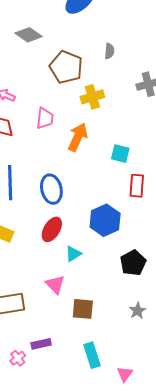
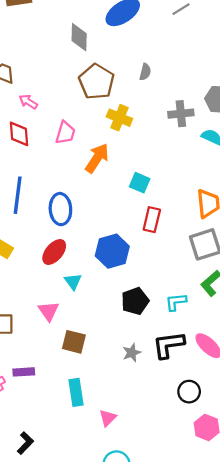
gray diamond: (29, 35) -> (79, 37), moved, turned 48
yellow cross: (92, 97) -> (119, 118), turned 30
cyan triangle: (73, 254) -> (73, 281), turned -42

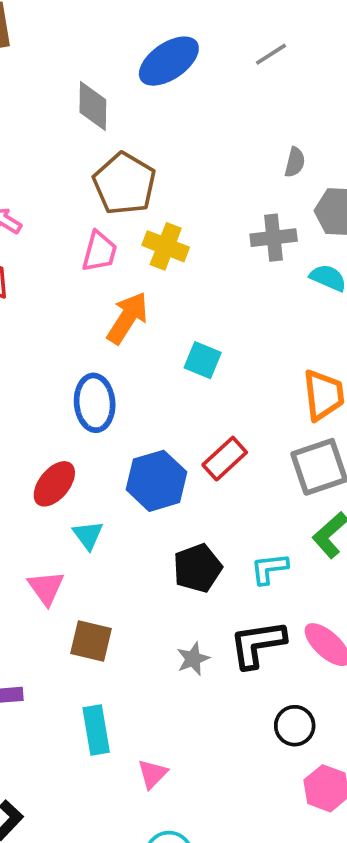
gray semicircle: (145, 72) -> (295, 162), moved
pink trapezoid: (65, 133) -> (99, 252), moved
blue ellipse: (60, 209) -> (95, 403), moved
red rectangle: (152, 220) -> (225, 459), moved, turned 35

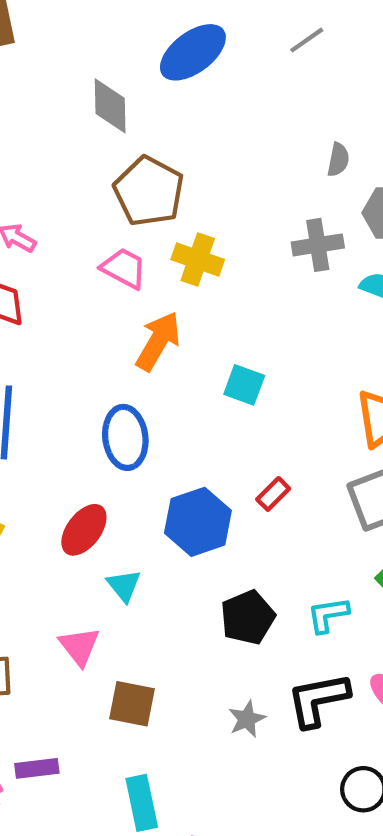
pink trapezoid: (99, 252) -> (124, 268), turned -75
red rectangle: (225, 459) -> (273, 494), size x0.7

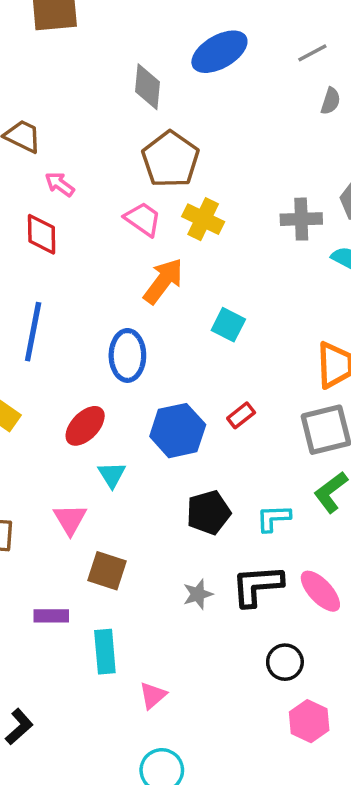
gray semicircle: (338, 160) -> (331, 101), moved
purple rectangle: (37, 768) -> (51, 616), moved

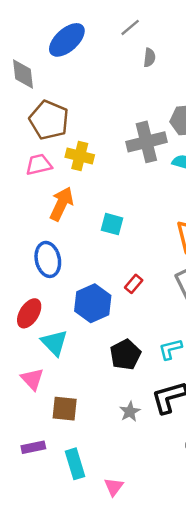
pink trapezoid: (143, 219) -> (39, 165), turned -36
gray cross: (301, 219) -> (146, 142), size x1.4
cyan triangle: (112, 475) -> (54, 343), size x1.4

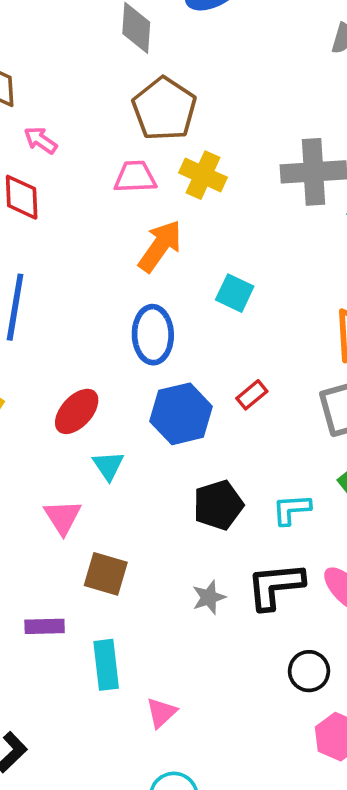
blue ellipse: (48, 259) -> (153, 335), moved
cyan triangle: (54, 343) -> (108, 466), size x0.7

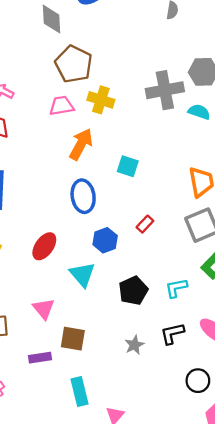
blue hexagon: (181, 414) -> (105, 240), size x0.7
cyan triangle: (108, 466) -> (82, 275), moved, size x1.4
black L-shape: (275, 586) -> (172, 333), size x0.7
purple rectangle: (45, 626) -> (40, 358), moved

